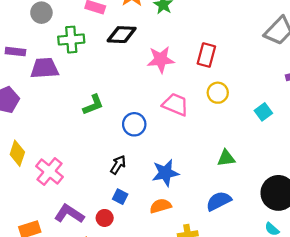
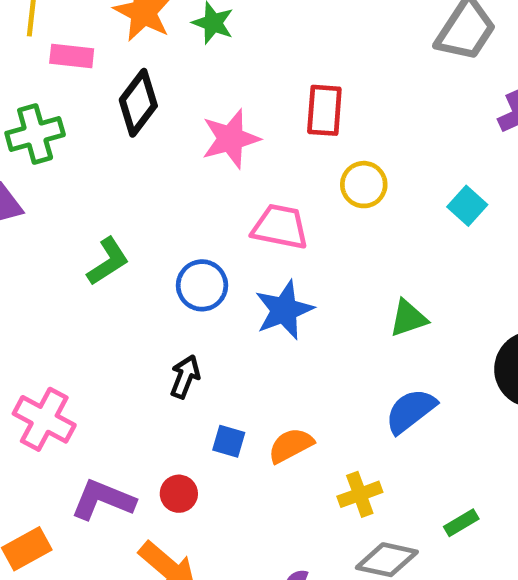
black diamond: (122, 35) -> (138, 103), turned -44
blue star: (165, 173) -> (284, 310), moved
blue square: (120, 197) -> (229, 441), moved

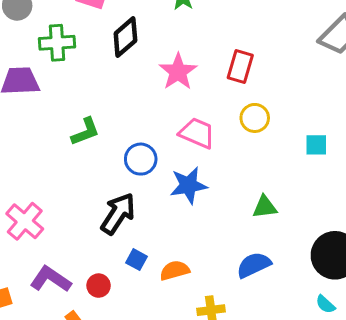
pink star: (231, 139) -> (178, 72), turned -30
cyan square: (467, 206) -> (316, 145), turned 35
black arrow: (185, 377) -> (118, 214), size x1.6

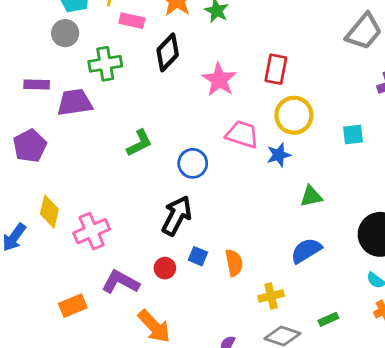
yellow circle: (255, 118) -> (294, 115), size x1.4
blue star: (189, 185) -> (279, 155), moved, size x0.7
pink cross: (25, 221) -> (92, 231), turned 32
orange semicircle: (175, 270) -> (234, 263), turned 100
red circle: (99, 286) -> (165, 268), moved

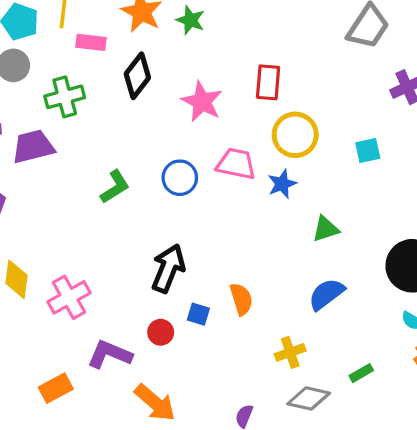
blue circle: (193, 163) -> (180, 178), moved
orange semicircle: (234, 263) -> (241, 299), moved

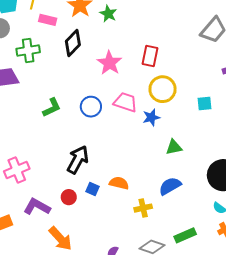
orange semicircle: (241, 299) -> (119, 183), turned -66
yellow cross: (290, 352) -> (143, 208), moved
green rectangle: (361, 373) -> (185, 235), size x1.5

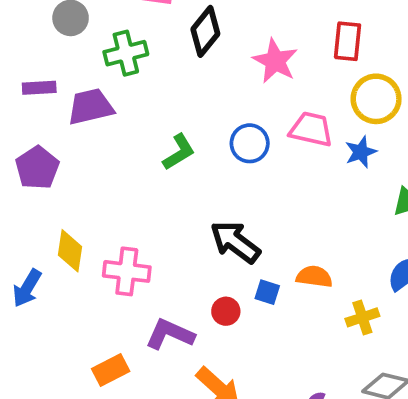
black arrow: (78, 160) -> (235, 242), turned -76
pink cross: (17, 170) -> (127, 271), turned 35

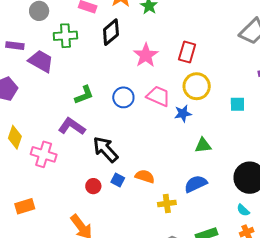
purple trapezoid: (91, 107) -> (41, 61), turned 32
purple L-shape: (170, 334) -> (72, 126), moved

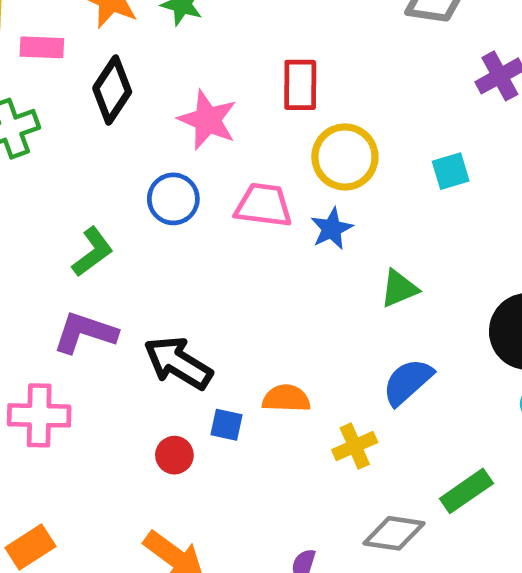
blue circle: (123, 97) -> (173, 199), moved

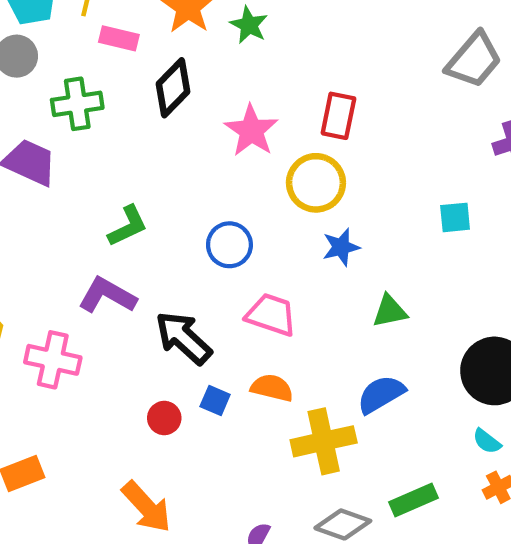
yellow circle: (345, 157) -> (316, 183), moved
blue circle: (173, 199) -> (229, 245), moved
pink trapezoid: (264, 205) -> (271, 315), moved
yellow cross: (355, 446) -> (324, 441), size x1.6

